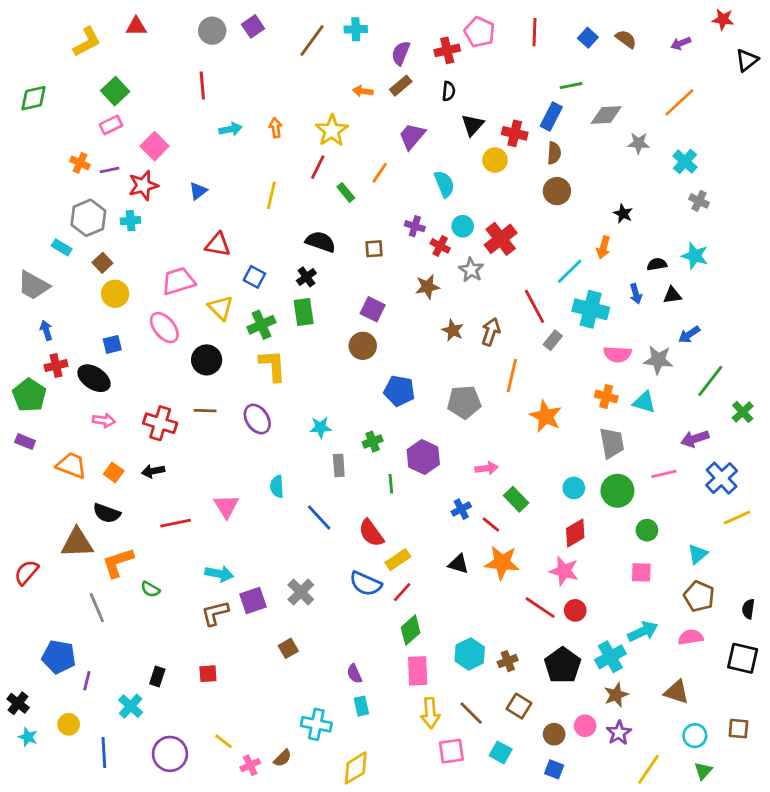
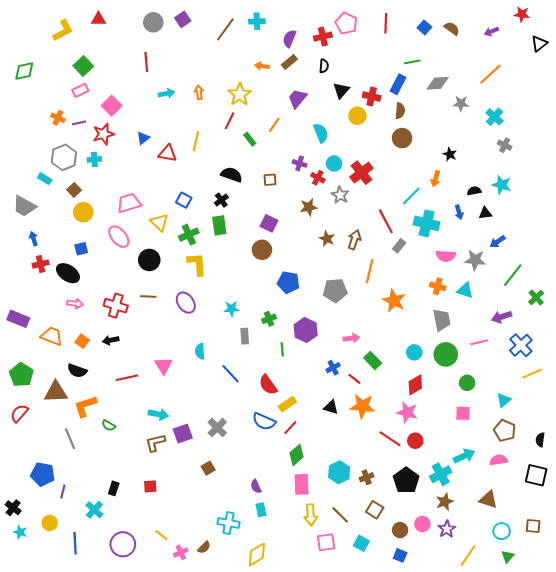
red triangle: (218, 245) -> (168, 153), moved
green pentagon: (29, 395) -> (21, 375), moved
purple rectangle: (25, 442) -> (18, 319), size x1.5

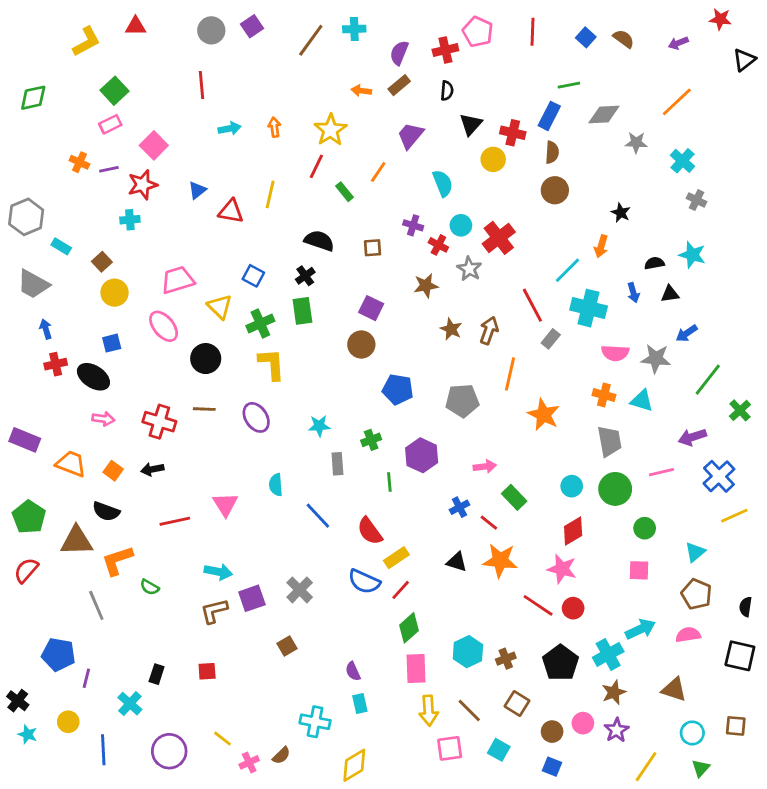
gray hexagon: (64, 157) -> (26, 217), moved

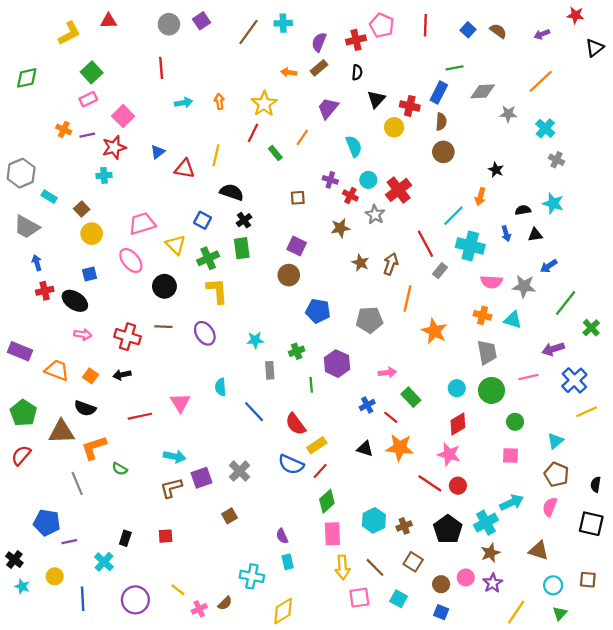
black semicircle: (319, 241) -> (232, 192), moved
pink semicircle: (688, 635) -> (550, 507), turned -60
purple line: (86, 678) -> (69, 542), turned 64

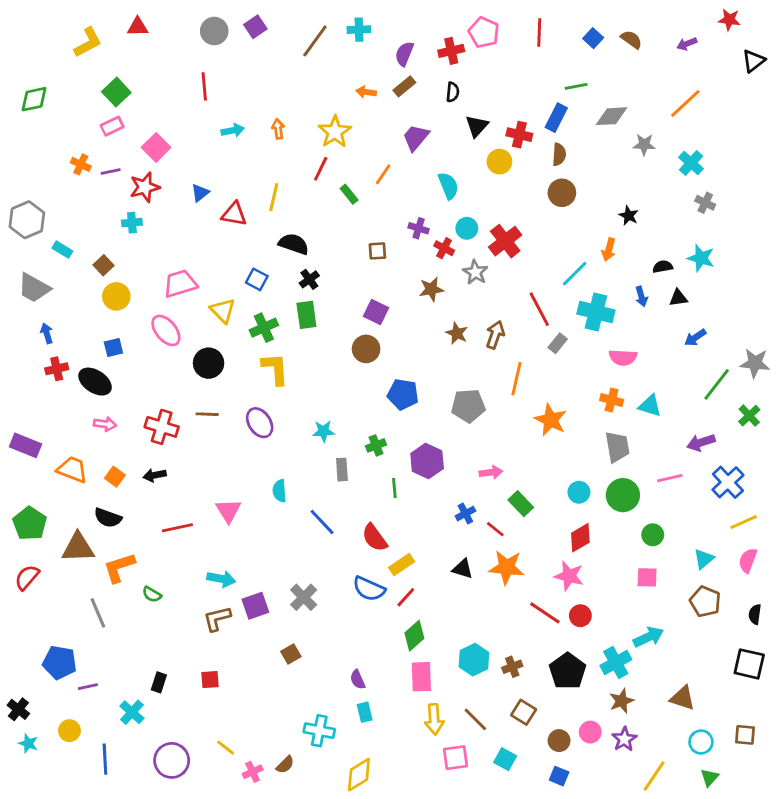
gray star: (524, 286) -> (755, 363), moved
pink semicircle: (550, 507) -> (748, 560), moved

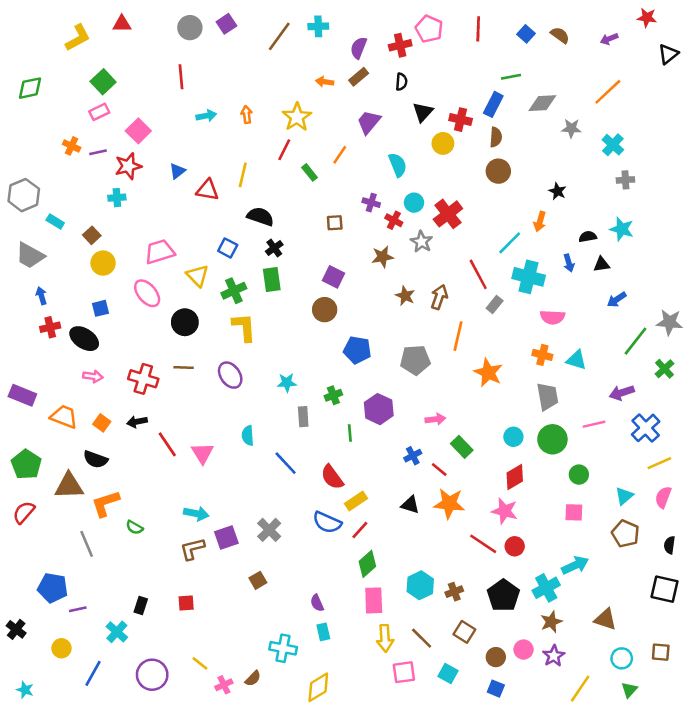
gray cross: (705, 203) -> (625, 180), turned -30
red line: (177, 528) -> (167, 444), moved, turned 68
cyan star: (28, 743) -> (25, 690), moved
blue line: (105, 759) -> (93, 673), turned 32

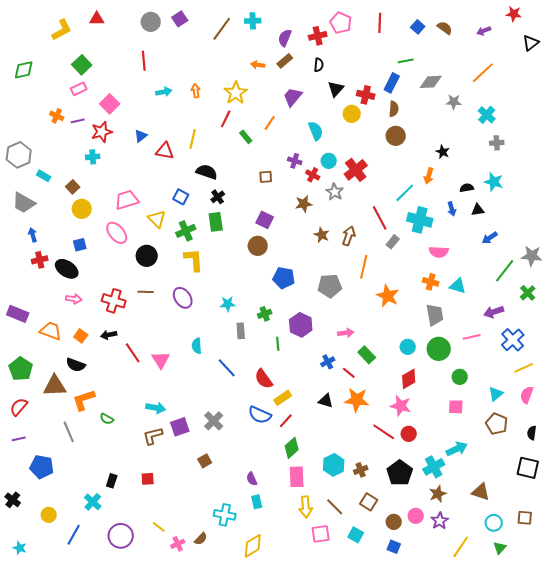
purple line: (78, 609) -> (19, 439), moved

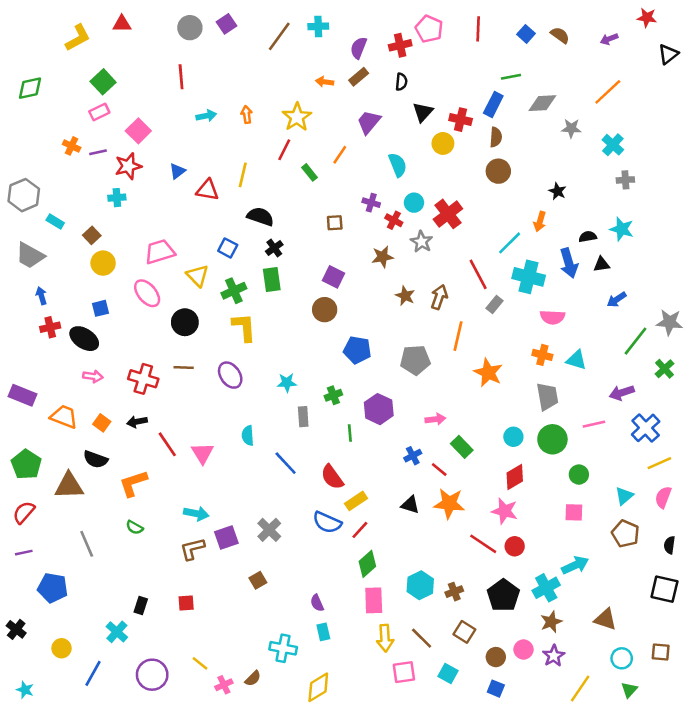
blue arrow: (452, 209) -> (569, 263), size x1.6
orange L-shape: (84, 400) -> (133, 483), moved

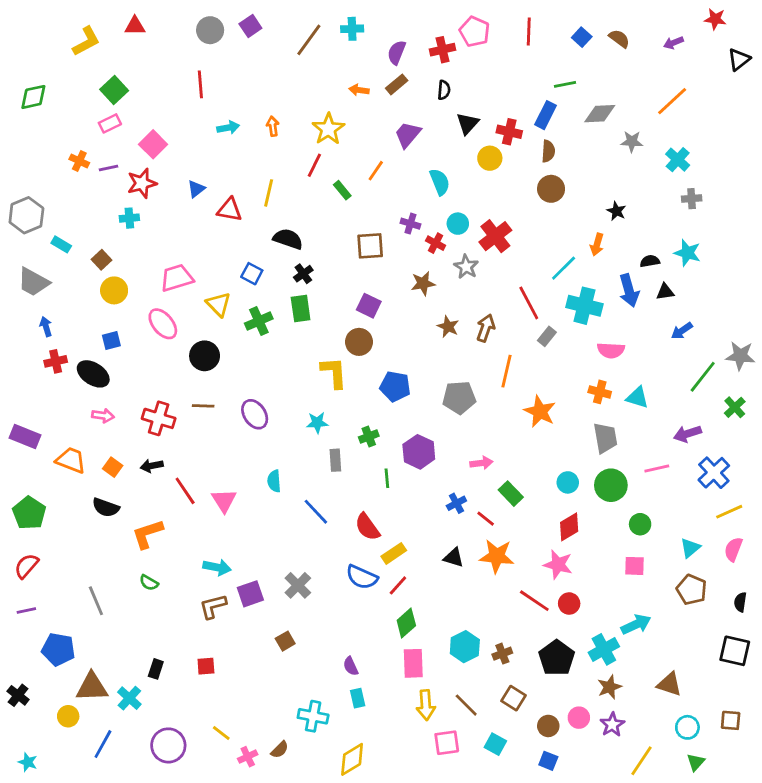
brown square: (335, 223) -> (370, 246), size x1.5
yellow L-shape: (244, 327) -> (334, 373), moved
brown triangle: (69, 486) -> (92, 687), moved

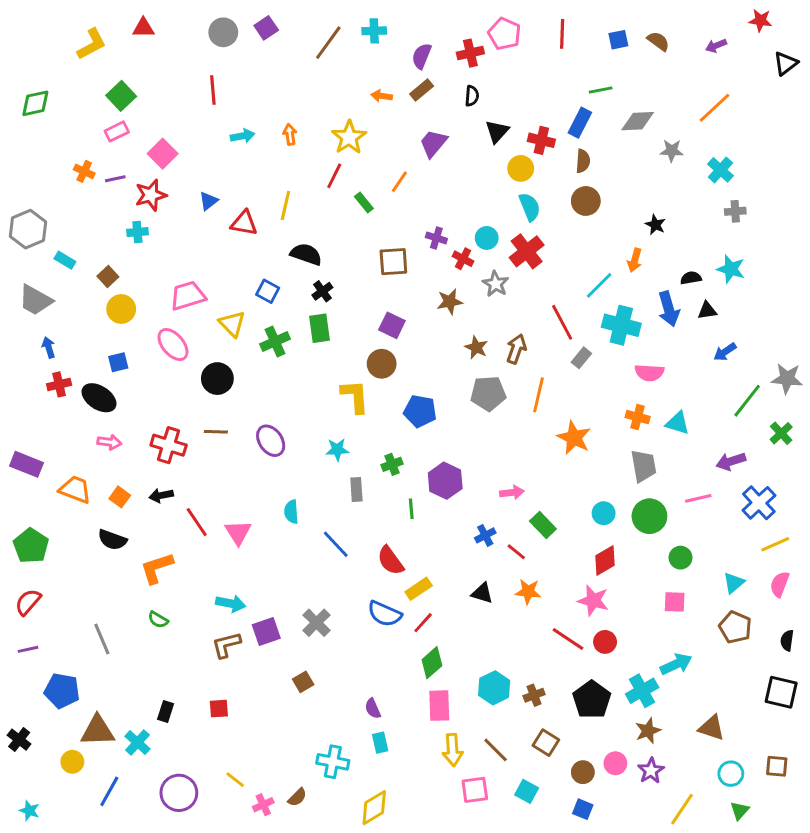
blue square: (582, 37) -> (618, 40), turned 36
cyan semicircle: (440, 182) -> (530, 207), moved
gray pentagon: (459, 398) -> (488, 393), moved
orange star: (497, 556) -> (528, 592), size x0.7

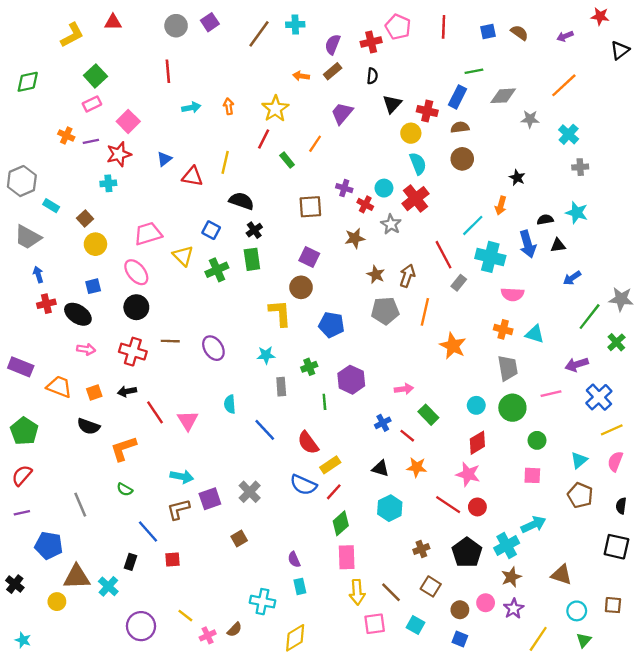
brown semicircle: (583, 161) -> (460, 127), turned -102
black circle: (217, 379) -> (136, 307), moved
orange square: (120, 497) -> (94, 392), turned 35
cyan hexagon: (494, 688) -> (390, 508), moved
blue line: (109, 791) -> (148, 531), moved, turned -70

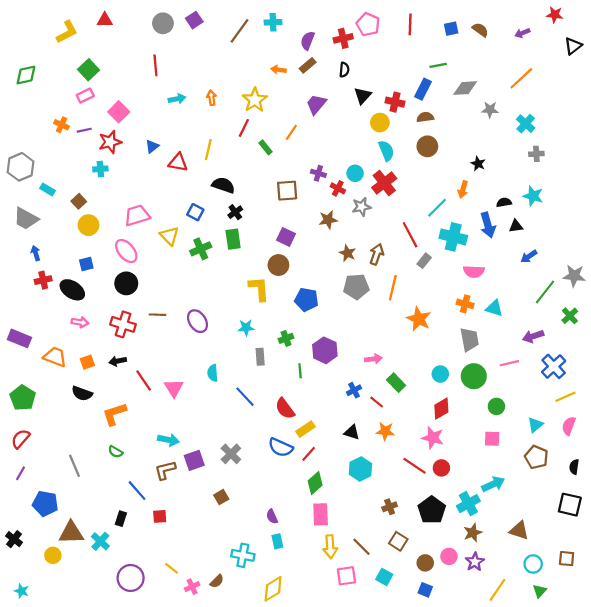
gray star: (391, 224) -> (362, 207), turned 30
purple line: (22, 513) -> (21, 473), turned -48

